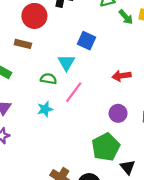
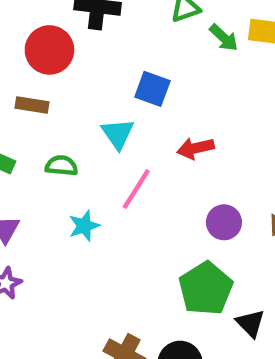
red arrow: (121, 76) -> (195, 148), moved
green semicircle: (48, 79) -> (61, 166), moved

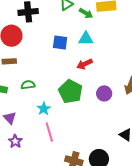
cyan triangle: (118, 134) -> (86, 39), moved, turned -42
pink line: (136, 189) -> (49, 132), moved, turned -36
green pentagon: (206, 289) -> (70, 91), moved

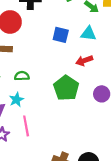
cyan star: (44, 109) -> (16, 100), moved
pink line: (49, 132) -> (26, 126), moved

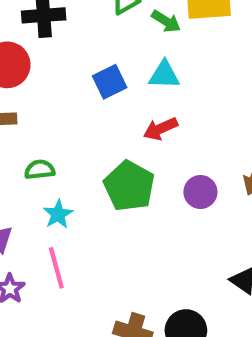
blue square: (61, 35) -> (110, 82), turned -35
cyan star: (16, 100) -> (58, 214), moved

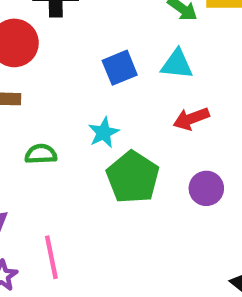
red arrow: (160, 129) -> (191, 119), moved
cyan star: (58, 214) -> (104, 133), moved

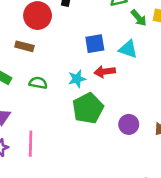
red arrow: (191, 119) -> (105, 72), moved

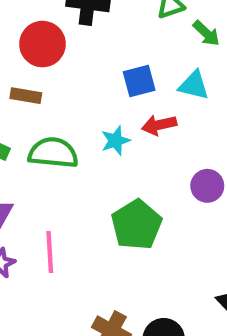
green semicircle: (38, 83) -> (53, 153), size x1.6
green pentagon: (88, 108) -> (137, 225), moved
purple circle: (129, 124) -> (207, 186), moved

